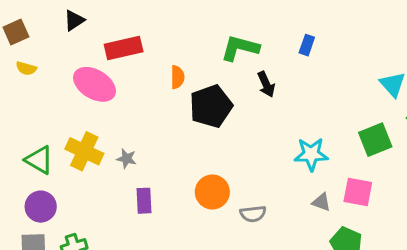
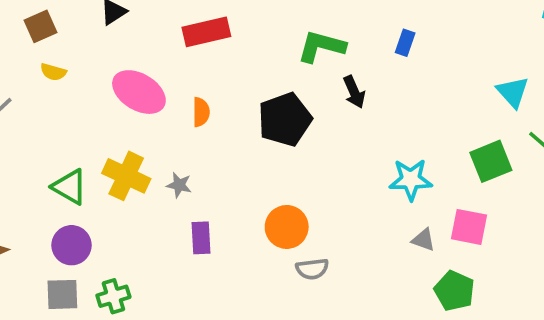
red rectangle: (124, 48) -> (206, 32), moved
orange semicircle: (177, 77) -> (201, 112), moved
gray semicircle: (253, 214) -> (312, 269), moved

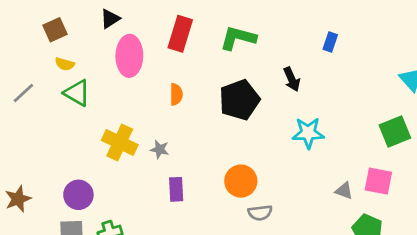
red rectangle: (206, 32) -> (180, 34), turned -60
green L-shape: (321, 46) -> (238, 38), moved
pink ellipse: (139, 92) -> (129, 56), moved, turned 60
cyan star: (411, 180) -> (308, 133), moved
green triangle: (70, 187) -> (77, 93), moved

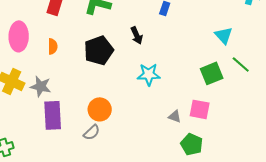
pink ellipse: (129, 56) -> (19, 36), moved
gray star: (160, 149) -> (41, 86), size x1.5
purple rectangle: (176, 189) -> (53, 115), size x1.6
gray semicircle: (260, 213) -> (92, 132), moved, turned -36

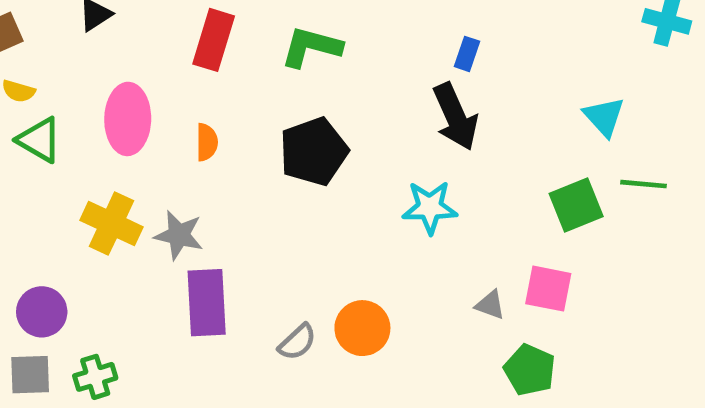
black arrow: (137, 35) -> (455, 117), moved, size x1.6
green line: (241, 64) -> (644, 184), turned -36
orange circle: (100, 109) -> (362, 328), moved

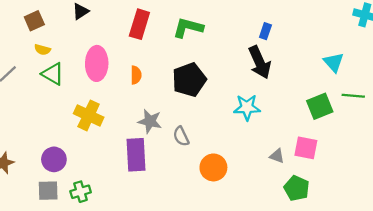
gray star: (179, 235) -> (150, 121), moved
gray semicircle: (297, 342) -> (181, 136), moved, turned 108

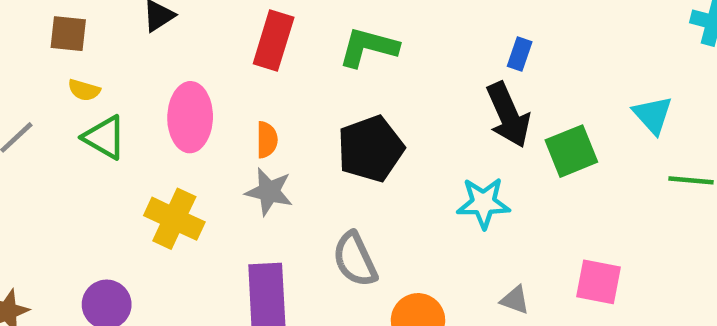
brown square: (34, 21) -> (68, 34), turned 30
green square: (320, 106) -> (571, 151), moved
gray star: (150, 121) -> (269, 192), moved
gray semicircle: (181, 136) -> (355, 259), size x1.4
gray triangle: (277, 156) -> (515, 300), moved

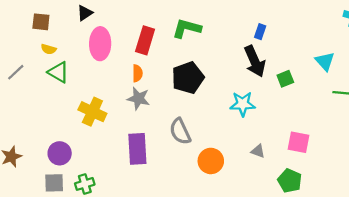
red rectangle: (274, 40) -> (145, 40), moved
pink ellipse: (190, 117) -> (100, 44), moved
green square: (571, 151) -> (285, 79), size x0.7

